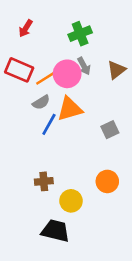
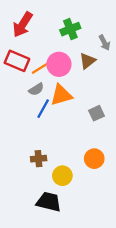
red arrow: (26, 28) -> (23, 25), size x1.6
gray arrow: (84, 66) -> (104, 43), moved
brown triangle: (116, 70) -> (87, 61), moved

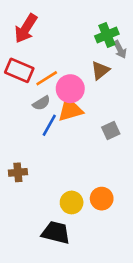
green cross: (70, 29) -> (107, 35), moved
pink circle: (59, 64) -> (70, 89), moved
brown cross: (39, 159) -> (18, 172), moved
orange circle: (94, 159) -> (102, 199), moved

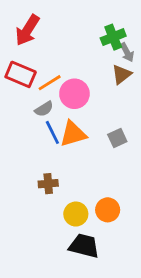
brown triangle: (100, 70) -> (121, 74), moved
orange triangle: (70, 110) -> (73, 134), moved
blue line: (49, 125) -> (52, 132), turned -55
brown cross: (18, 172) -> (48, 184), moved
black trapezoid: (56, 233) -> (84, 246), moved

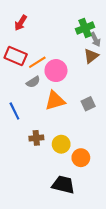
red arrow: (27, 30) -> (21, 23), size x0.7
blue line: (52, 132) -> (14, 111), moved
yellow circle: (76, 214) -> (61, 144), moved

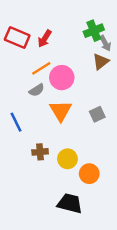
red arrow: (21, 23) -> (45, 39), moved
red rectangle: (16, 56) -> (17, 38), moved
orange triangle: (55, 101) -> (61, 111), turned -45

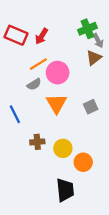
black trapezoid: (70, 203) -> (65, 190), turned 70

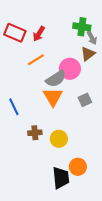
green cross: (87, 29) -> (82, 27), turned 30
pink circle: (58, 73) -> (70, 69), moved
gray semicircle: (34, 84) -> (56, 79), moved, size x1.5
orange circle: (83, 162) -> (78, 167), moved

